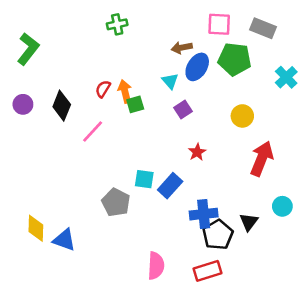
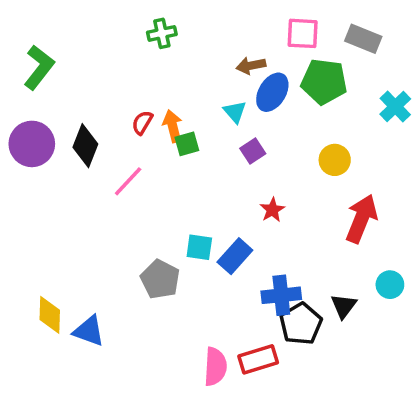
purple circle: (23, 104) -> (32, 144), size x1.6
red rectangle: (208, 271) -> (258, 359), moved

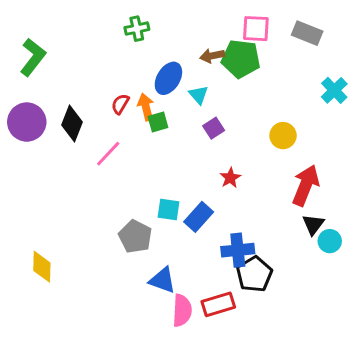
green pentagon: (324, 82) -> (241, 59), moved
blue ellipse: (272, 92) -> (168, 78), moved
black triangle: (344, 306) -> (313, 225), moved
blue triangle: (89, 331) -> (162, 280), moved

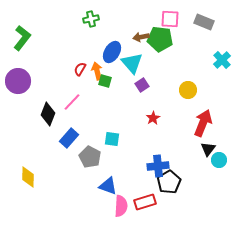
cyan triangle: (199, 95) -> (132, 63), size x1.6
green square: (158, 122) -> (105, 81), turned 32
black diamond: (72, 124) -> (48, 114), moved
blue rectangle: (199, 217) -> (69, 138), moved

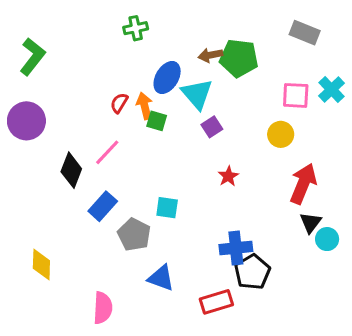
pink square: (170, 19) -> (296, 95), moved
pink semicircle: (121, 206) -> (103, 308), moved

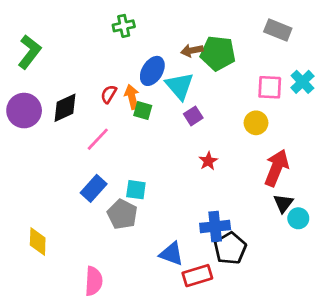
black diamond: (71, 170) -> (65, 108), moved, turned 44
cyan square: (167, 208) -> (136, 190), moved
blue triangle: (161, 278) -> (171, 254), moved

